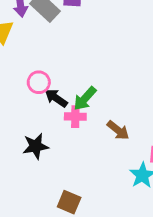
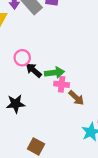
green arrow: (85, 99) -> (54, 73), turned -144
pink cross: (75, 117) -> (62, 84), moved

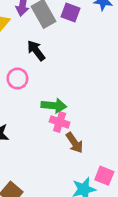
black arrow: (34, 70) -> (36, 51), moved

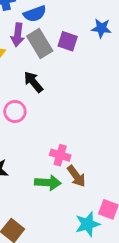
green arrow: (54, 106) -> (48, 183), moved

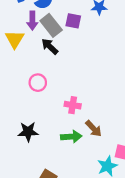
black arrow: (33, 82) -> (50, 46), moved
pink cross: (60, 155) -> (73, 105), moved

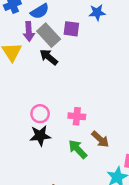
pink circle: (38, 83) -> (40, 114), moved
black star: (28, 132) -> (40, 136), moved
green arrow: (71, 137) -> (78, 149), turned -126

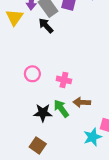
black star: (40, 136) -> (43, 113), moved
brown arrow: (100, 139) -> (82, 102), turned 133

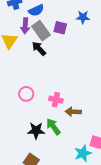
brown arrow: (82, 102) -> (73, 112), moved

